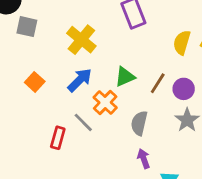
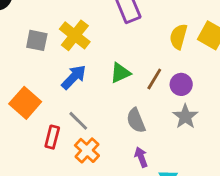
gray square: (27, 27) -> (37, 40), moved
orange square: (35, 82) -> (25, 103), moved, size x1.5
orange cross: (105, 102) -> (87, 150), moved
gray semicircle: (139, 123) -> (136, 120), turned -35

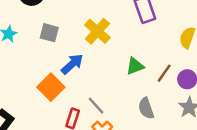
gray square: (37, 40) -> (49, 33), moved
blue arrow: (74, 77) -> (72, 64), moved

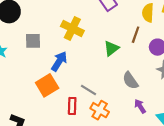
brown line: (164, 73) -> (136, 35), moved
orange square: (51, 87) -> (47, 85), turned 30

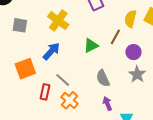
blue arrow: (59, 61) -> (51, 51), moved

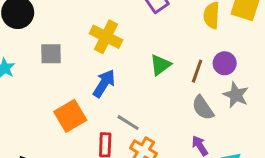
brown line: (115, 37) -> (197, 71), moved
gray semicircle: (103, 78) -> (203, 108), moved

